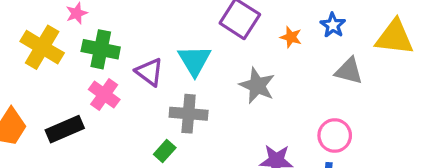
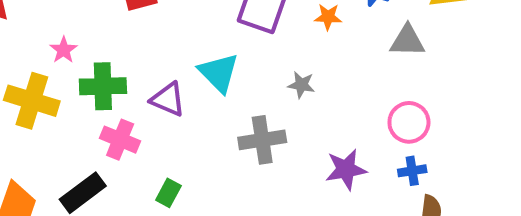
gray star: (257, 86) -> (301, 85), size x0.6
gray cross: (189, 114) -> (262, 140), moved
green rectangle: (165, 151) -> (168, 193), moved

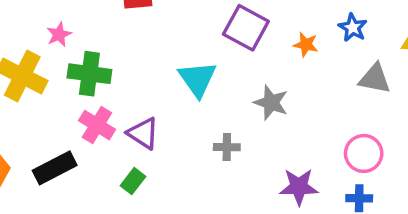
gray star: (301, 85) -> (271, 103), size x1.4
purple triangle: (168, 99) -> (143, 133), moved
gray cross: (262, 140) -> (227, 147), size x0.6

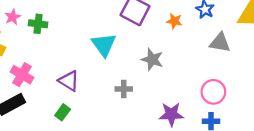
green cross: (89, 74) -> (38, 24), moved, size x0.7
pink cross: (97, 125) -> (22, 75), moved

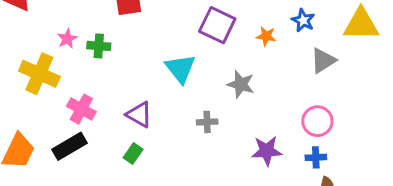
gray triangle: (220, 43) -> (323, 60), turned -40

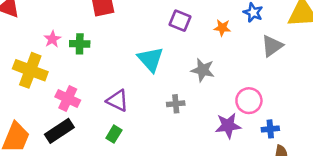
purple square: (217, 25) -> (180, 21), size x0.7
pink circle: (317, 121) -> (249, 101), moved

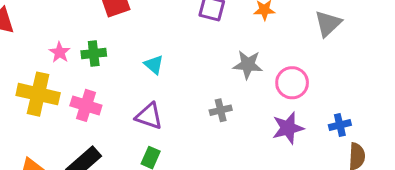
cyan triangle: (151, 59) -> (154, 65), moved, size x0.6
pink cross: (68, 99) -> (86, 105), moved
pink circle: (249, 101) -> (292, 83), moved

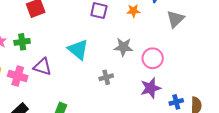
cyan triangle: (154, 65) -> (78, 50), moved, size x1.6
purple triangle: (149, 116) -> (43, 67), moved
blue cross: (340, 125) -> (176, 102), moved

